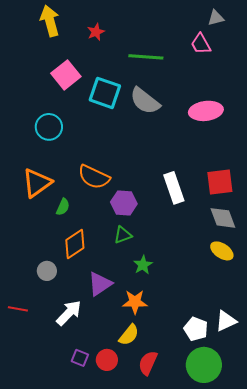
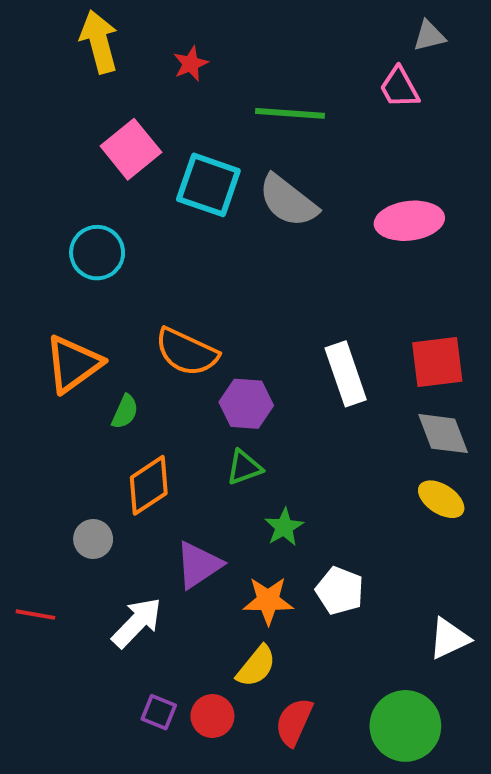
white pentagon: (196, 329) -> (340, 591), moved

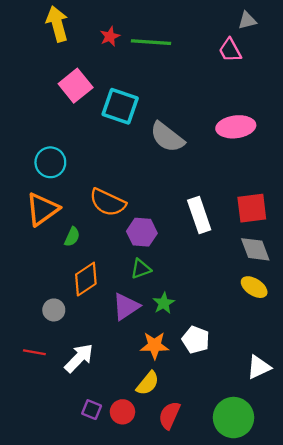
green line: (290, 113) -> (151, 42), moved
gray semicircle: (288, 201) -> (167, 137), moved
cyan circle: (97, 253) -> (50, 162), moved
purple triangle: (199, 565) -> (126, 307), moved
red line: (35, 615) -> (34, 352), moved

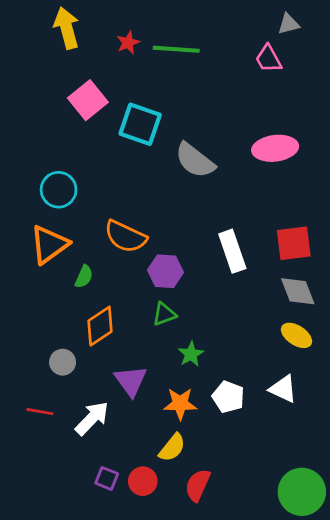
purple triangle: (126, 307) -> (131, 381), moved, turned -32
white triangle: (259, 367) -> (283, 389), moved, turned 50
green circle: (234, 418) -> (302, 492), moved

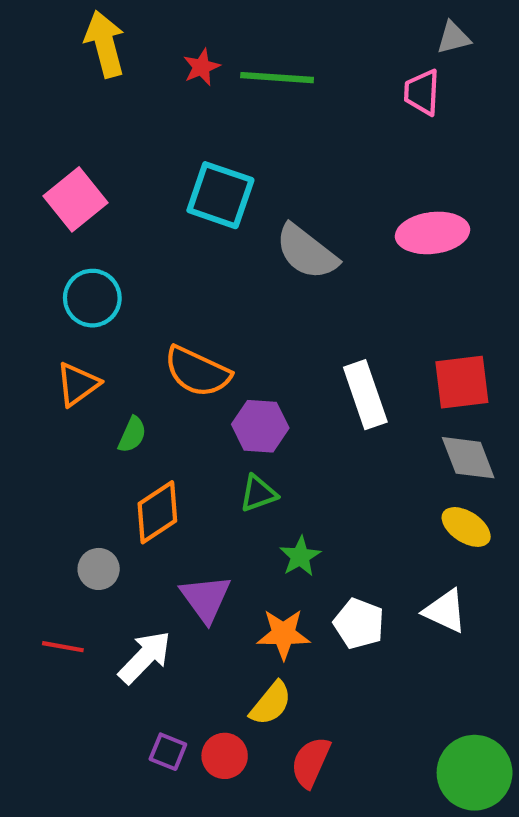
pink trapezoid: (268, 59) -> (422, 92), turned 32
pink square: (88, 100) -> (75, 199), moved
orange triangle: (49, 245) -> (78, 384), size x0.7

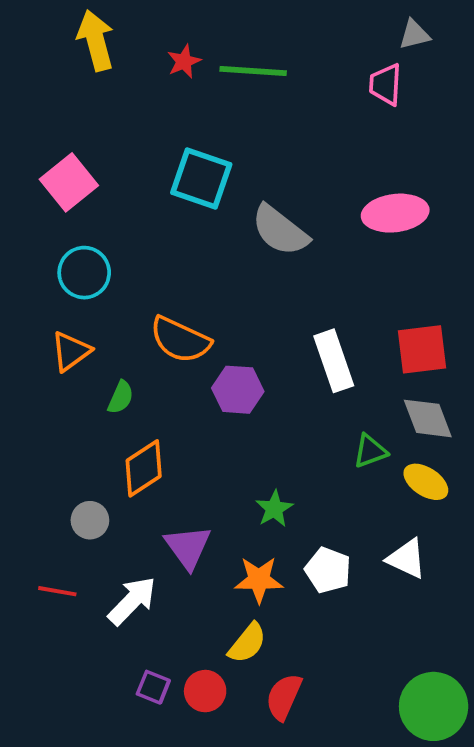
green triangle: (258, 493) -> (370, 451), moved

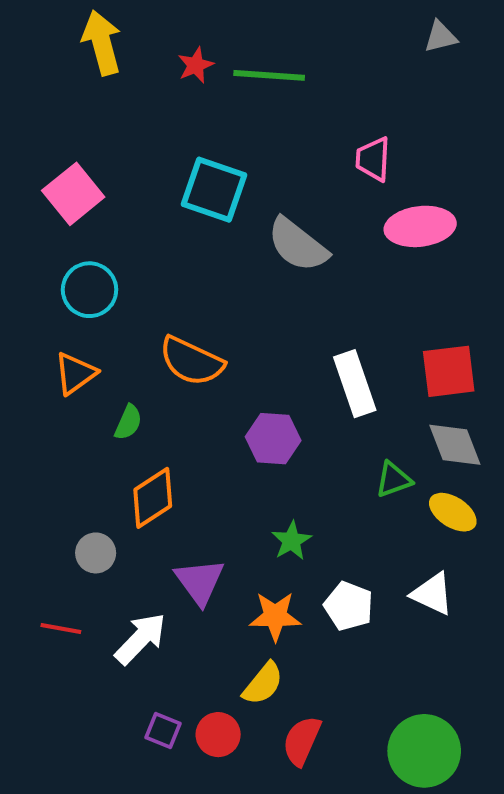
pink trapezoid: (386, 84) -> (373, 159), moved
purple hexagon: (238, 390) -> (273, 439), moved
green circle: (434, 706) -> (424, 751), moved

